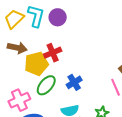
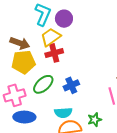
yellow trapezoid: (14, 19) -> (51, 37), moved
yellow pentagon: (36, 64) -> (23, 62), moved

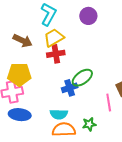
purple circle: (64, 19) -> (88, 16), moved
yellow pentagon: (23, 62) -> (19, 74), moved
green ellipse: (43, 84) -> (82, 78), moved

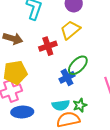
yellow trapezoid: (54, 38) -> (70, 30), moved
green star: (89, 124) -> (80, 105), moved

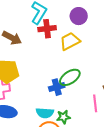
red cross: (48, 46) -> (47, 29), moved

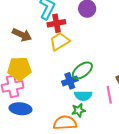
yellow trapezoid: (70, 41) -> (60, 41), moved
cyan semicircle: (45, 113) -> (83, 96), moved

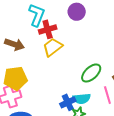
green ellipse: (82, 71) -> (91, 73), moved
blue cross: (70, 81) -> (68, 102), moved

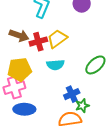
red cross: (48, 29) -> (38, 42), moved
cyan semicircle: (82, 99) -> (55, 65), moved

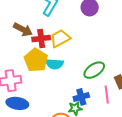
yellow pentagon: (20, 69) -> (36, 60), moved, turned 30
blue cross: (72, 94) -> (81, 97), moved

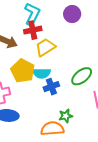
red cross: (41, 39) -> (33, 30), moved
blue cross: (81, 97) -> (51, 87), moved

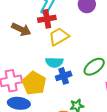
yellow pentagon: (23, 71) -> (34, 83), moved

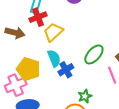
cyan semicircle: (54, 62) -> (54, 58), turned -102
yellow pentagon: (34, 83) -> (28, 69), moved

